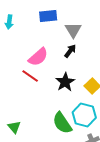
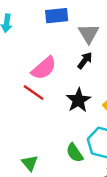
green semicircle: (62, 123) -> (75, 153), size x0.7
green triangle: (14, 127) -> (30, 163), moved

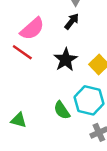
green triangle: (30, 163) -> (19, 120), turned -35

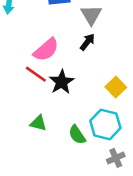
black star: (66, 60) -> (62, 82), moved
green triangle: (19, 120) -> (38, 123), moved

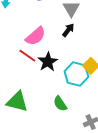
green triangle: (38, 123) -> (17, 102), moved, size x1.6
cyan hexagon: (105, 124) -> (76, 74), moved

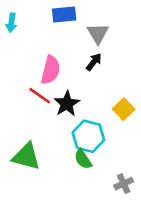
pink semicircle: (36, 36) -> (51, 70), turned -35
cyan hexagon: (76, 74) -> (88, 136), moved

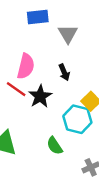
black arrow: (94, 62) -> (64, 72), moved, turned 119
cyan hexagon: (88, 136) -> (77, 119), moved

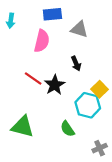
gray triangle: (68, 34) -> (79, 29), turned -42
pink semicircle: (26, 66) -> (42, 41), moved

